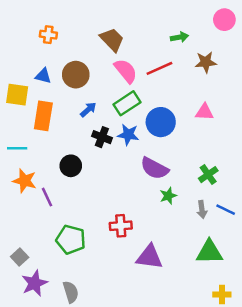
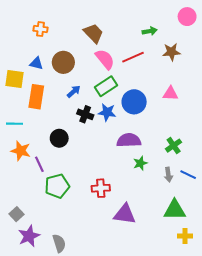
purple semicircle: (154, 168) -> (129, 140), turned 150
green pentagon: (71, 240) -> (57, 186), moved, turned -30
yellow cross: (222, 294) -> (185, 236), moved

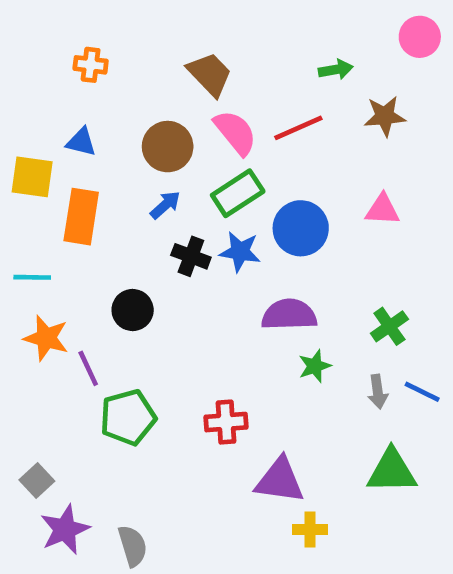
brown circle: (63, 62) -> (168, 147), moved
yellow cross: (185, 236) -> (310, 529), moved

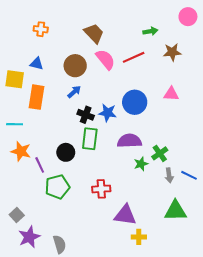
green rectangle: (238, 193) -> (90, 139), moved, turned -50
black circle: (133, 310) -> (66, 152), moved
green cross: (389, 326) -> (160, 153), moved

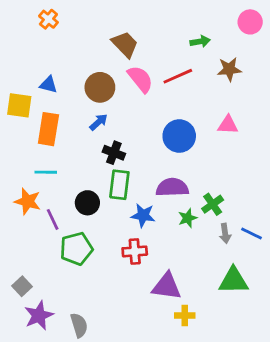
orange cross: (41, 29) -> (48, 19), moved, turned 32
blue star: (108, 113) -> (143, 215), moved
cyan line: (15, 124) -> (46, 172), moved

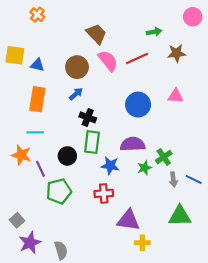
yellow square: (19, 105) -> (15, 55), moved

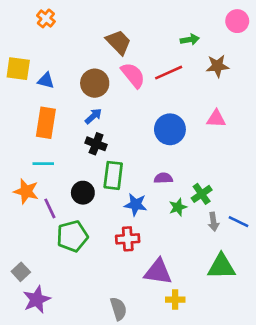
black cross: (88, 117) -> (96, 144), moved
purple semicircle: (133, 144) -> (163, 178), size x0.6
gray semicircle: (61, 250) -> (118, 309), moved

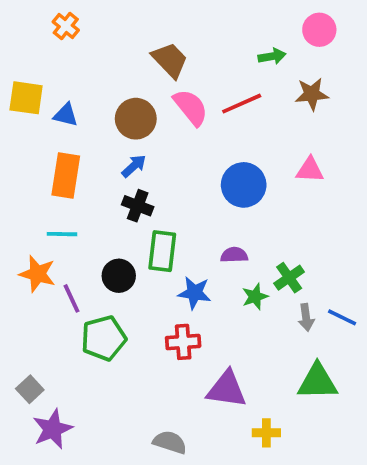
pink circle: (237, 21) -> (319, 30), moved
yellow cross: (175, 300) -> (266, 433), moved
gray semicircle: (118, 309) -> (170, 442), turned -55

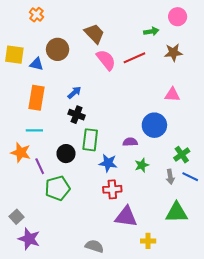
brown circle: (136, 119) -> (58, 49), moved
blue circle: (244, 185) -> (154, 125), moved
green cross: (289, 278) -> (182, 155), moved
red cross: (183, 342) -> (112, 189), moved
purple star: (53, 429) -> (29, 239), turned -30

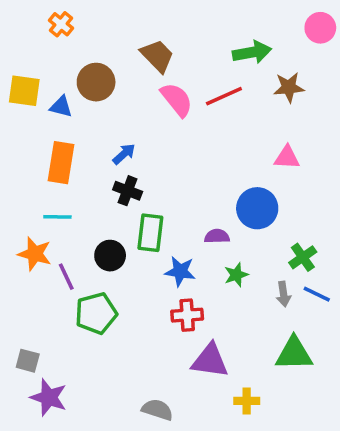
pink circle: (178, 17) -> (320, 28), moved
green arrow: (151, 31) -> (252, 52), size x1.5
gray square: (16, 217) -> (28, 361), turned -32

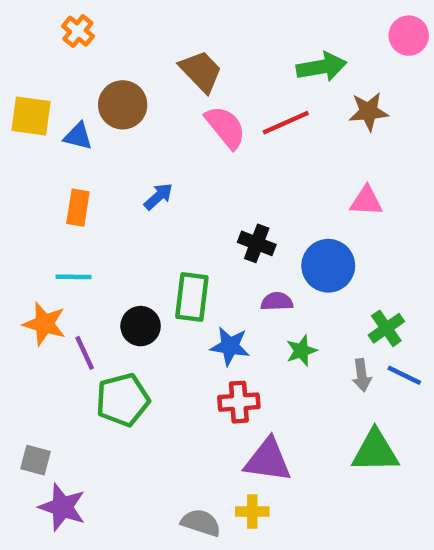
orange rectangle: (61, 163) -> (78, 208), size x0.7
black cross: (128, 191) -> (257, 243), moved
yellow cross: (247, 401) -> (252, 512), moved

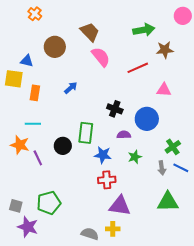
yellow square: (31, 116) -> (14, 79), moved
red line: (286, 123) -> (138, 68), moved
blue triangle: (78, 136) -> (27, 61), moved
green pentagon: (123, 400) -> (49, 203), moved

